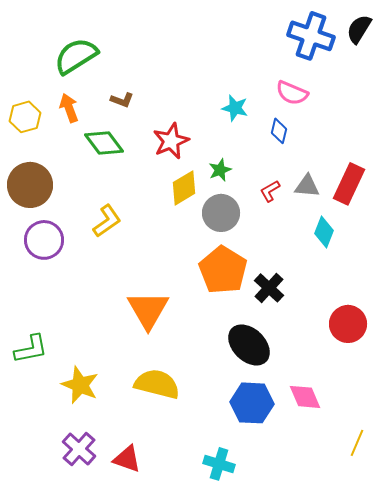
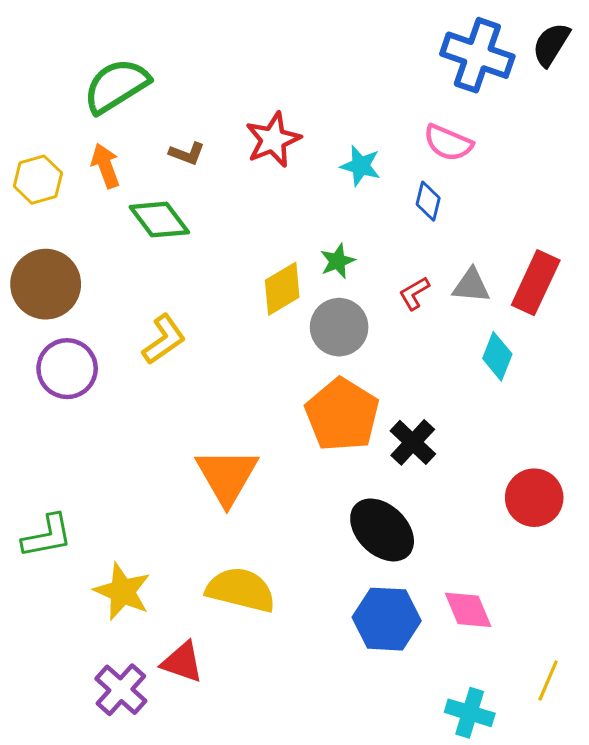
red star: (171, 141) -> (273, 140), moved
red triangle: (127, 459) -> (182, 662), moved
cyan cross: (219, 464) -> (470, 713), moved

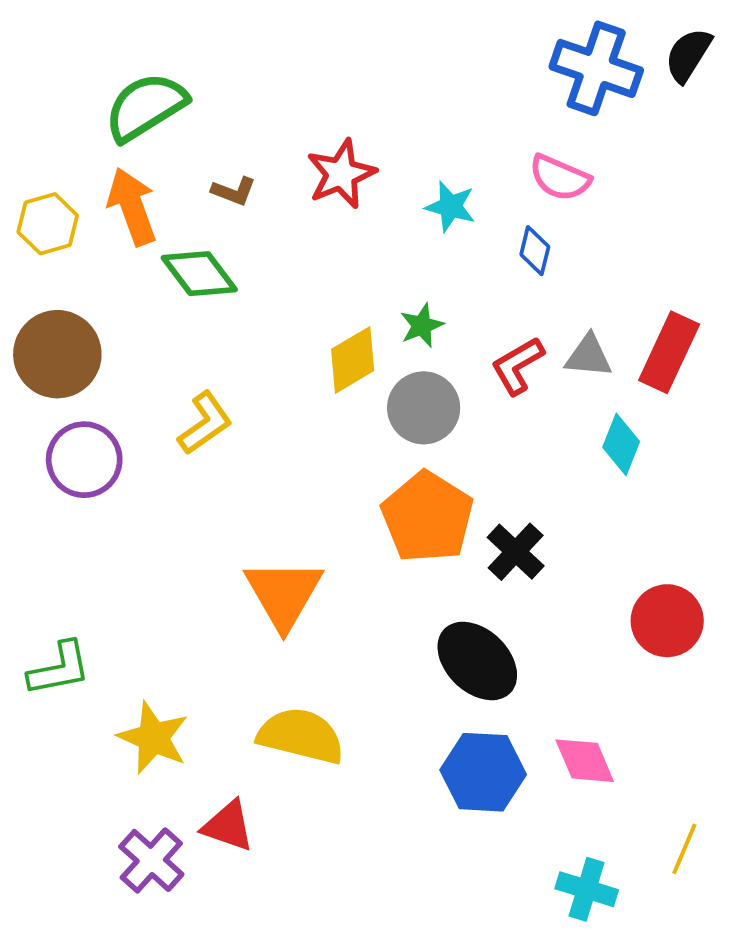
orange arrow: (106, 166) -> (132, 207), size x1.4
red L-shape: (414, 293) -> (518, 366), size x1.4

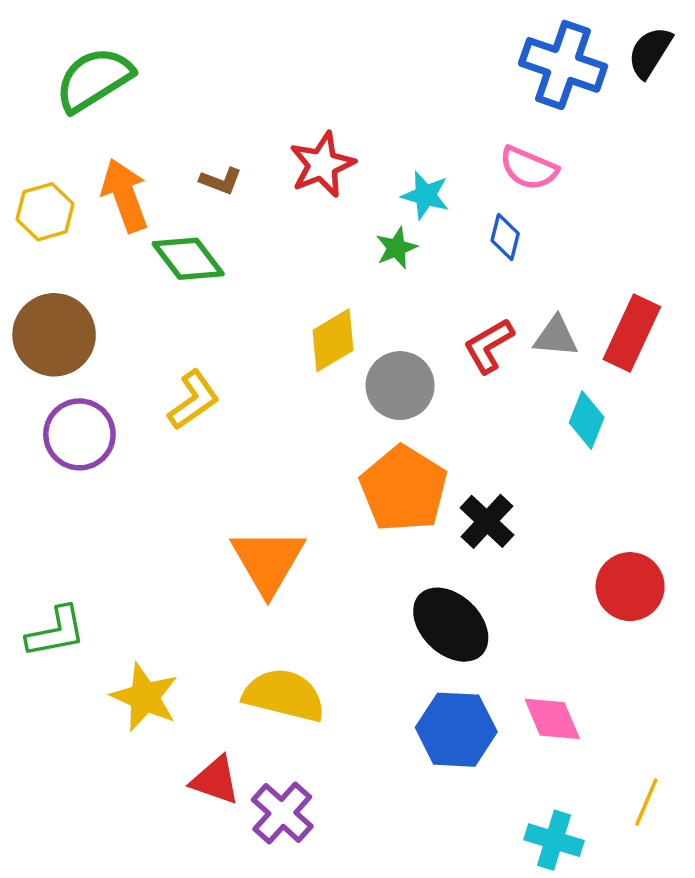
green semicircle: (146, 107) -> (94, 79), moved
green star: (422, 325) -> (396, 248), moved
purple cross: (151, 860) -> (282, 813), moved

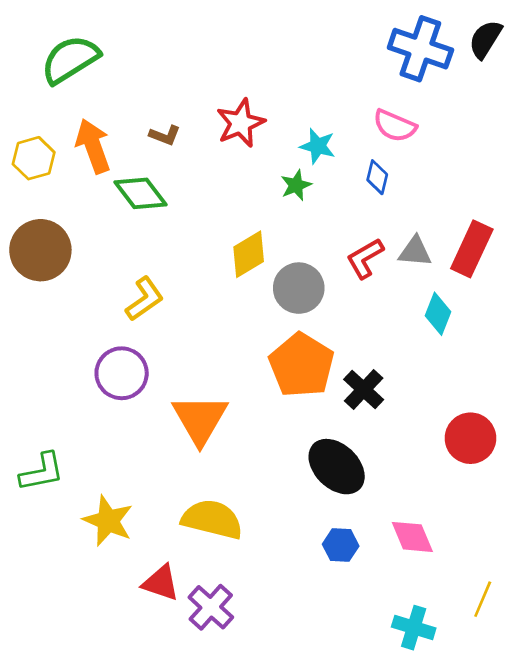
purple circle: (79, 434) -> (122, 373), moved
blue hexagon: (456, 730) -> (341, 545), size x0.6

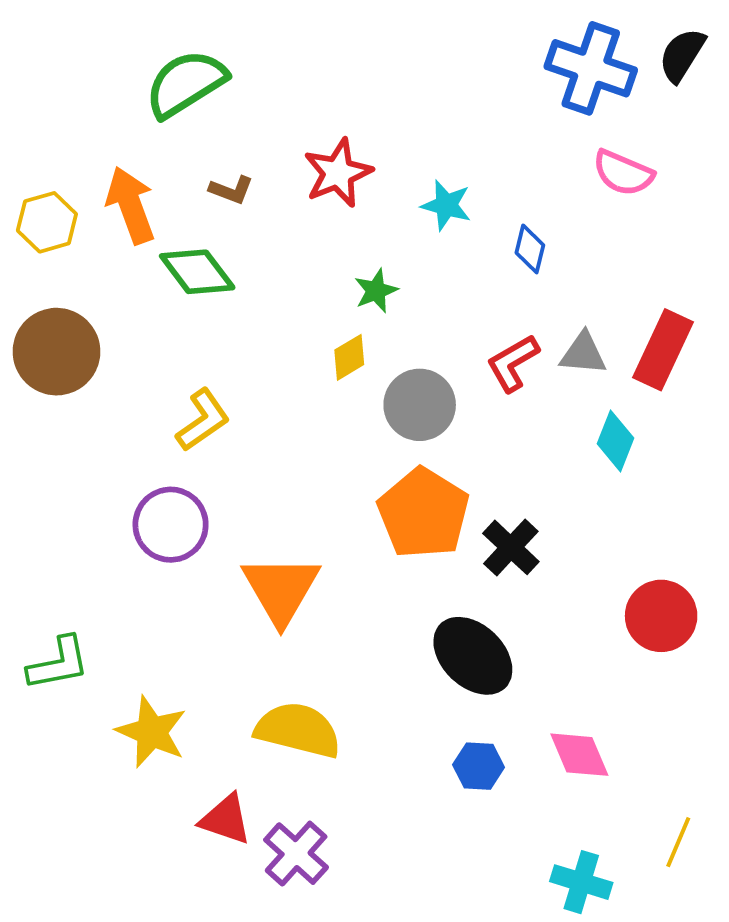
green semicircle: (70, 60) -> (186, 84), moved
pink semicircle: (395, 126) -> (623, 173), moved
green star: (296, 185) -> (376, 291), moved
yellow diamond: (249, 254) -> (349, 357), size x0.7

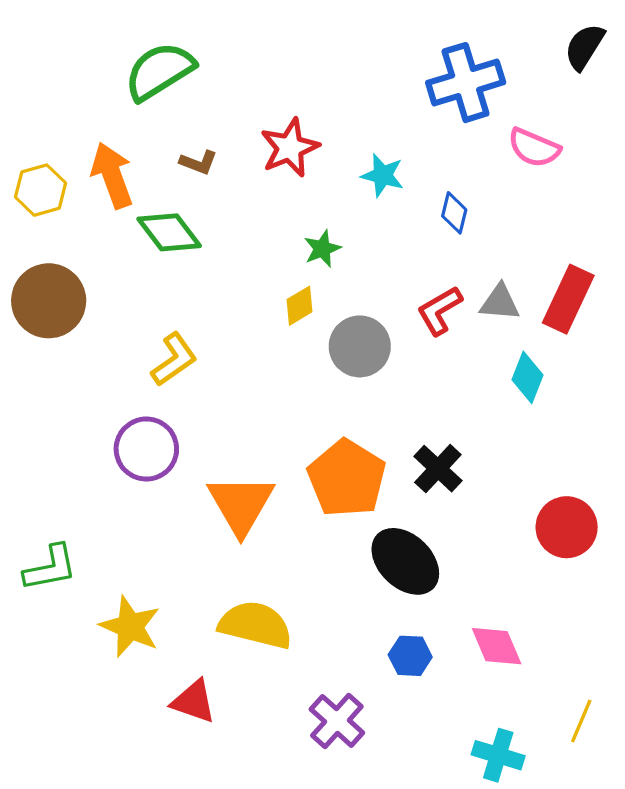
blue cross: (591, 68) -> (466, 83), moved, turned -36
orange pentagon: (423, 513) -> (347, 478), moved
purple cross: (296, 854) -> (337, 721), moved

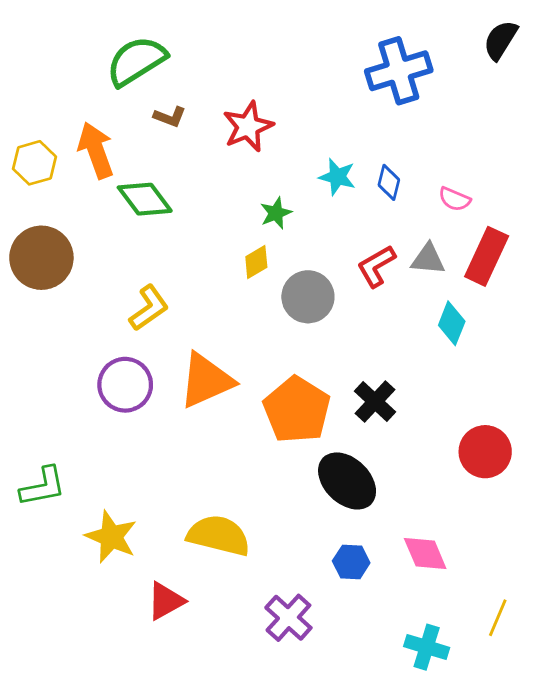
pink semicircle: (534, 148) -> (454, 199), moved, size x0.7
brown L-shape: (198, 162) -> (170, 117), moved
cyan star: (383, 175) -> (337, 177), moved
orange triangle: (241, 504) -> (206, 381), moved, turned 36
red triangle: (194, 701) -> (166, 601), turned -48

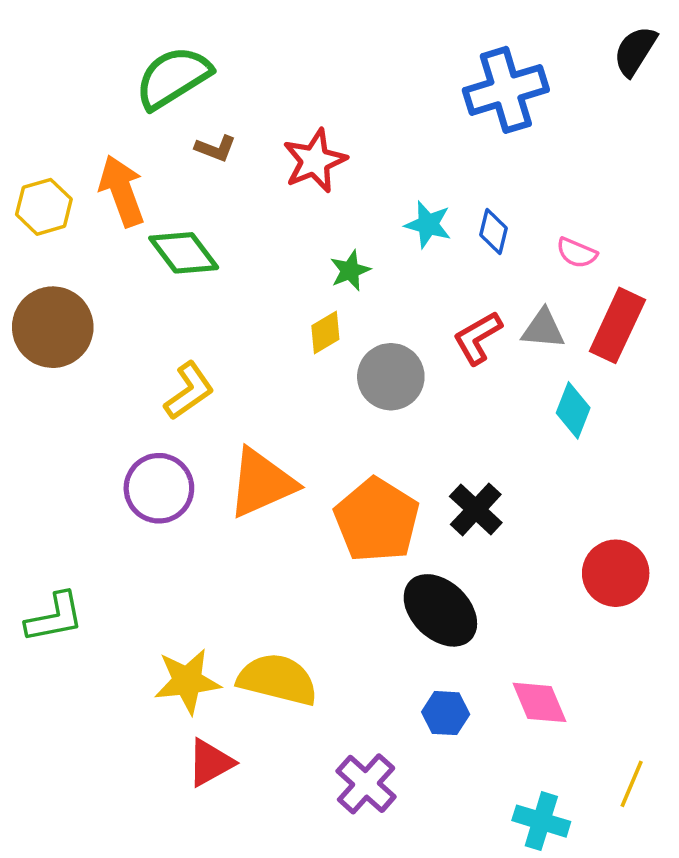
yellow star: (111, 537) -> (187, 681), moved, turned -30

